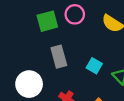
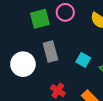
white circle: (29, 84) -> (23, 64), moved

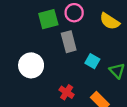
gray rectangle: (50, 51) -> (69, 42), moved

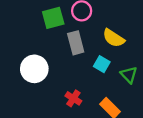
yellow semicircle: (110, 21) -> (114, 38), moved

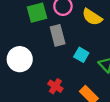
yellow semicircle: (114, 38) -> (92, 17), moved

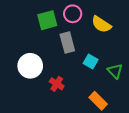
red cross: (55, 86) -> (57, 84), moved

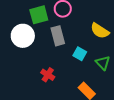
yellow semicircle: (101, 24) -> (100, 31), moved
white circle: (30, 66) -> (23, 36), moved

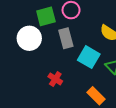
cyan square: (80, 54) -> (89, 57), size x1.5

